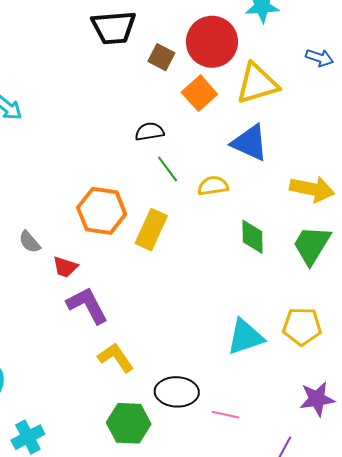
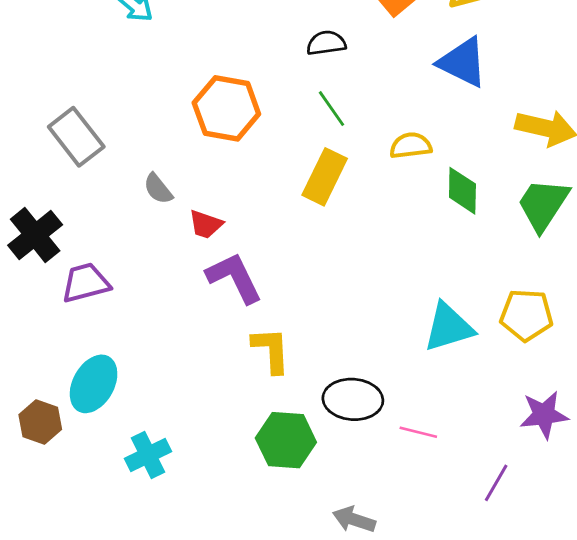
green line: (168, 169) -> (332, 109), moved
yellow semicircle: (213, 186) -> (411, 146), moved
orange hexagon: (102, 211) -> (226, 108), moved
yellow L-shape: (116, 358) -> (271, 350), turned 30

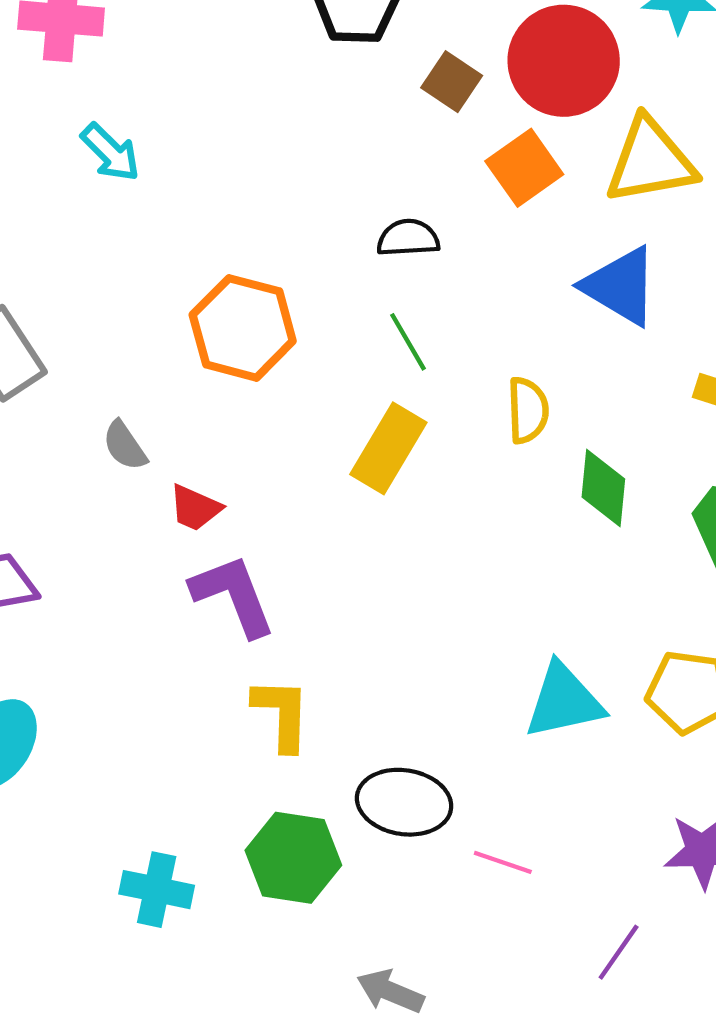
yellow semicircle: (411, 146) -> (528, 410), turned 90
cyan cross: (148, 455) -> (157, 890), moved, turned 33

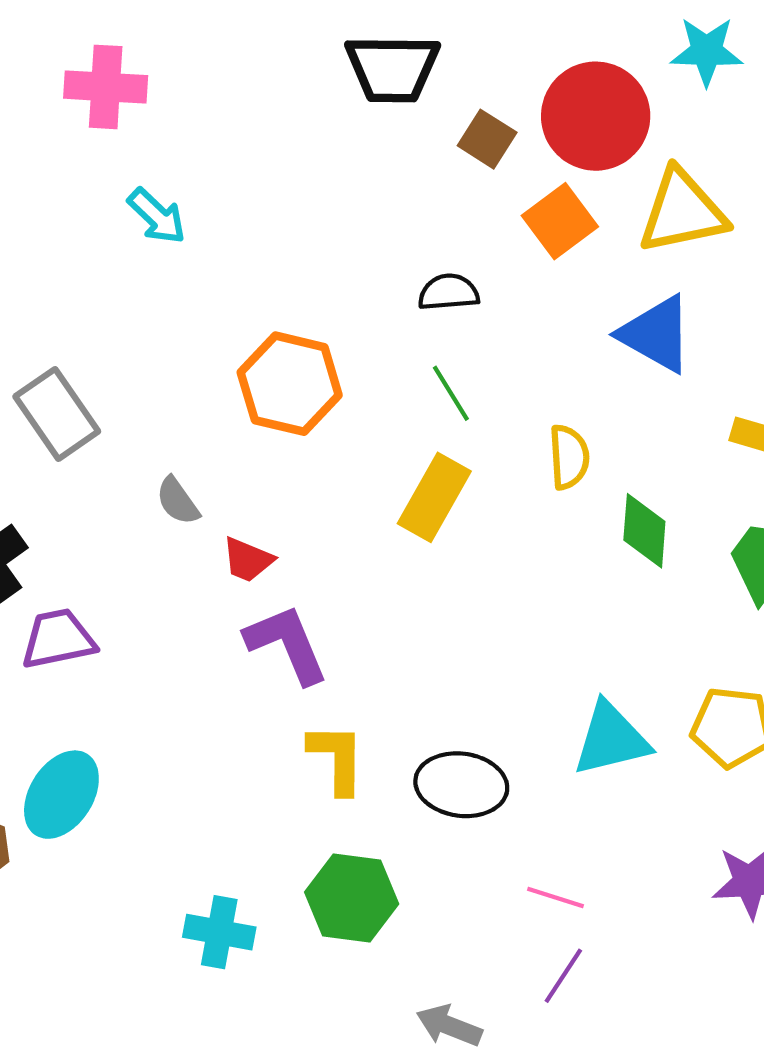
black ellipse: (404, 802) -> (461, 785), moved
purple line: (619, 952) -> (563, 976), moved

